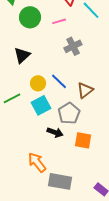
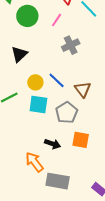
pink line: (59, 21) -> (57, 20), turned -40
brown triangle: (85, 90) -> (83, 89), turned -30
cyan square: (41, 105) -> (38, 105), turned 36
black arrow: (55, 132) -> (53, 144), moved

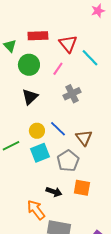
black triangle: (19, 54) -> (30, 97), moved
cyan square: (38, 105) -> (40, 153), turned -30

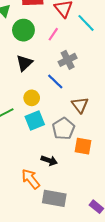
blue line: (58, 129) -> (55, 81), moved
orange square: (82, 188) -> (83, 146), moved

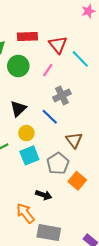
black triangle: (24, 63) -> (18, 109), moved
orange square: (83, 146) -> (77, 181), turned 30

